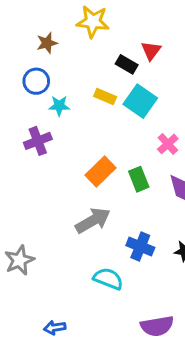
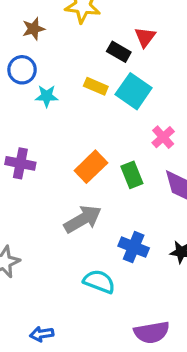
purple cross: (38, 141) -> (20, 163), moved, turned 32

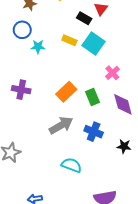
blue cross: (134, 247) -> (94, 132), moved

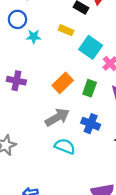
cyan square: (94, 43) -> (91, 47), moved
green rectangle: (93, 97) -> (90, 88), turned 42
cyan semicircle: (72, 165) -> (65, 146), moved

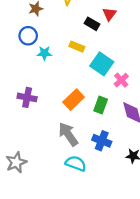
gray arrow: (57, 117) -> (68, 134), turned -95

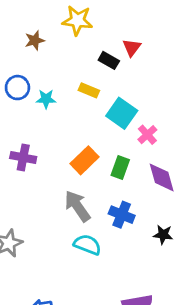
blue circle: (28, 36) -> (17, 88), moved

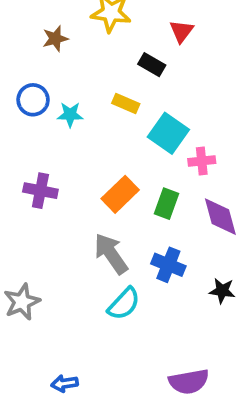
red triangle: (132, 48) -> (181, 31), moved
pink cross: (147, 135) -> (202, 161), turned 36
cyan semicircle: (87, 245) -> (124, 304), turned 112

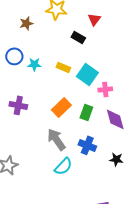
yellow rectangle: (126, 104) -> (63, 67), moved

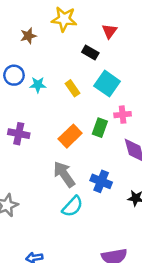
yellow rectangle: (63, 67) -> (72, 88), turned 32
cyan square: (87, 74) -> (107, 84), moved
green rectangle: (86, 112) -> (100, 128), moved

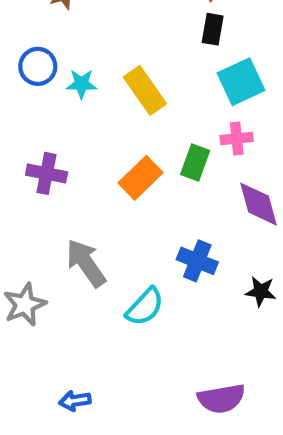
black rectangle: (90, 53) -> (213, 29), moved, turned 70
cyan square: (107, 84) -> (241, 82), moved, turned 30
yellow rectangle: (72, 88) -> (145, 90), size x1.5
gray arrow: (64, 174) -> (86, 263), moved

